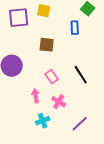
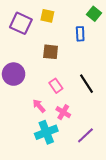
purple square: (19, 18) -> (21, 23), turned 30
pink arrow: (36, 96) -> (39, 106), turned -32
cyan cross: (43, 121) -> (46, 132), size x1.5

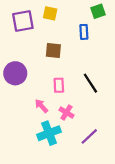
green square: (94, 14) -> (98, 11), turned 32
purple square: (21, 23) -> (23, 21), turned -35
pink rectangle: (56, 86) -> (59, 85), turned 32

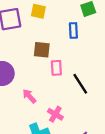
pink rectangle: (59, 85) -> (56, 68), moved
pink arrow: (41, 106) -> (29, 96), moved

